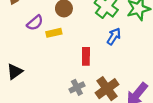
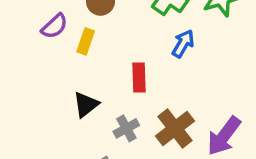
yellow rectangle: (54, 33) -> (86, 41), turned -56
black triangle: (15, 72) -> (86, 104), moved

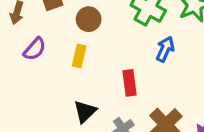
purple semicircle: (54, 26) -> (35, 49), moved

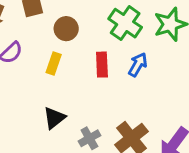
red rectangle: (129, 83) -> (102, 65), moved

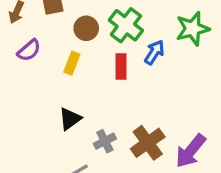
green cross: (125, 23) -> (126, 25), moved
blue arrow: (138, 65) -> (154, 52), moved

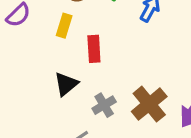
red rectangle: (121, 67) -> (94, 49), moved

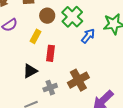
brown cross: (149, 104) -> (78, 80), moved

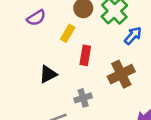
black triangle: (30, 71) -> (48, 74), moved
brown cross: (78, 80) -> (121, 74), moved

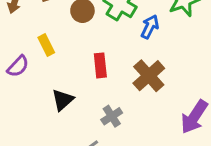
purple semicircle: (36, 18) -> (18, 66), moved
yellow rectangle: (68, 33) -> (46, 45), moved, turned -42

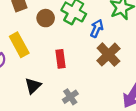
yellow rectangle: (46, 45) -> (19, 45), size x1.5
brown cross: (149, 76) -> (108, 55), moved

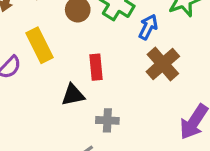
black triangle: (33, 86) -> (73, 95), moved, turned 30
gray cross: (70, 97) -> (107, 120), turned 35

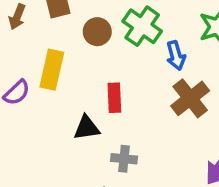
blue arrow: (148, 27) -> (176, 56), turned 135
yellow rectangle: (40, 45) -> (52, 70), turned 36

